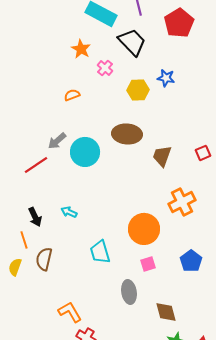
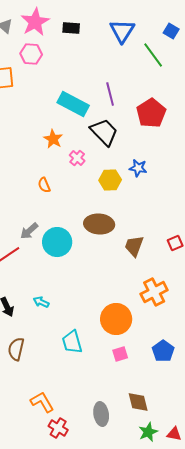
orange semicircle: (72, 95) -> (44, 185), turned -91
gray ellipse: (129, 292) -> (101, 414), moved

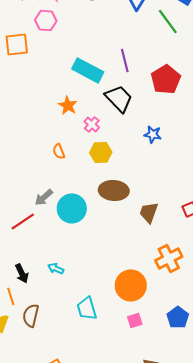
yellow hexagon: (110, 180) -> (101, 152), moved

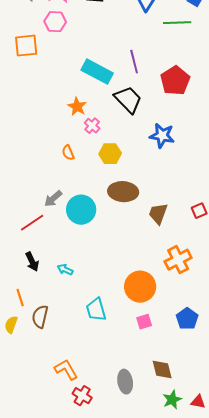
green line: (168, 21) -> (177, 23), turned -56
pink cross: (92, 124) -> (92, 126), moved
blue star: (153, 134) -> (162, 136), size x1.4
black arrow: (22, 273) -> (32, 262), moved

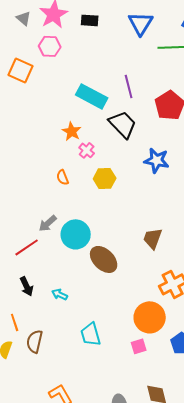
orange square: (26, 46) -> (21, 70), turned 30
brown ellipse: (123, 192) -> (104, 259), moved, turned 40
orange circle: (140, 287) -> (150, 317), moved

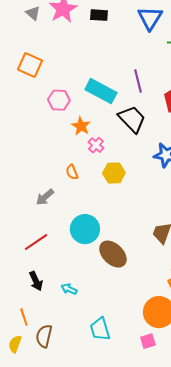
pink hexagon: (50, 46) -> (59, 100), moved
gray arrow: (48, 223) -> (45, 197), moved

